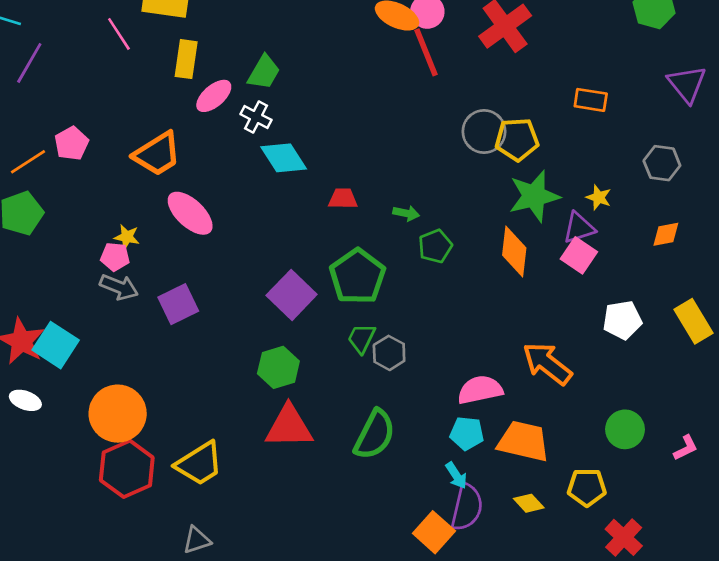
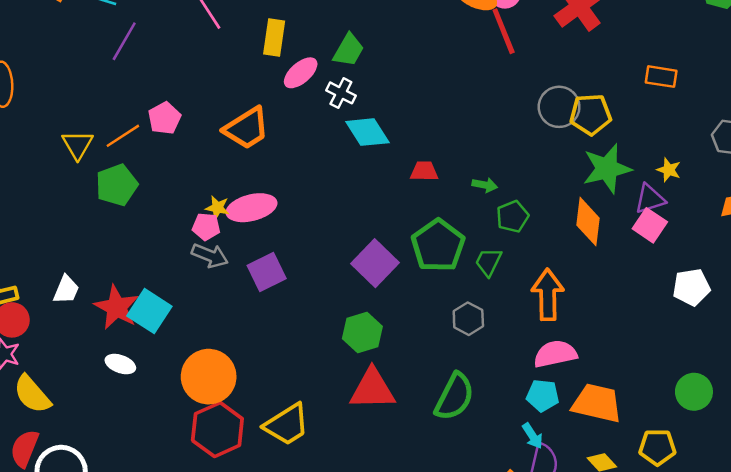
pink ellipse: (190, 213) -> (251, 208), moved, turned -57
green trapezoid: (361, 338) -> (488, 262), moved
orange arrow: (547, 363) -> (548, 295), moved, turned 51

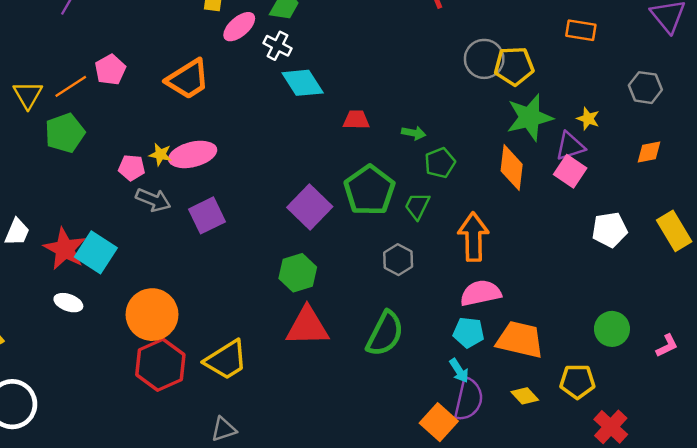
pink pentagon: (206, 227) -> (132, 168), moved

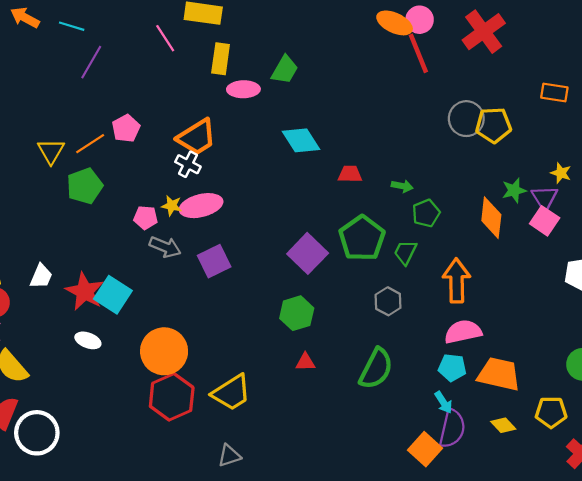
pink ellipse: (239, 27) -> (243, 89), turned 40
white cross: (277, 46) -> (188, 164), moved
green star: (530, 117) -> (514, 190), moved, size x0.6
purple triangle: (570, 146) -> (545, 198), turned -44
red triangle: (307, 327) -> (305, 362), size x0.5

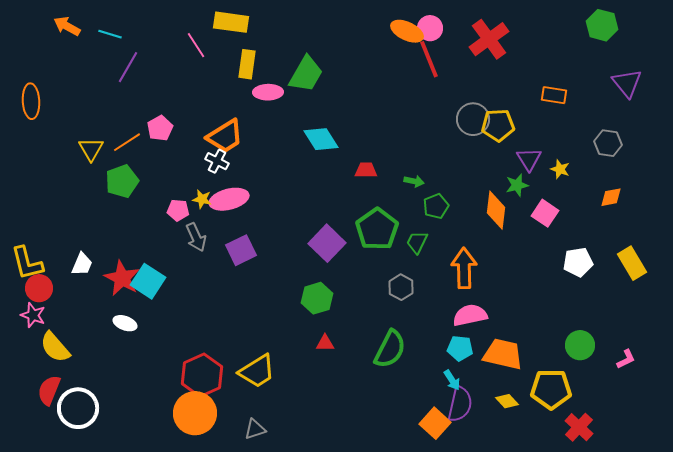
green trapezoid: (285, 70) -> (306, 74), size x1.4
purple triangle: (545, 198) -> (529, 159), moved
gray arrow: (165, 247) -> (196, 237), turned 44
orange circle: (164, 351) -> (195, 413), moved
yellow pentagon: (551, 412) -> (551, 389), size x1.4

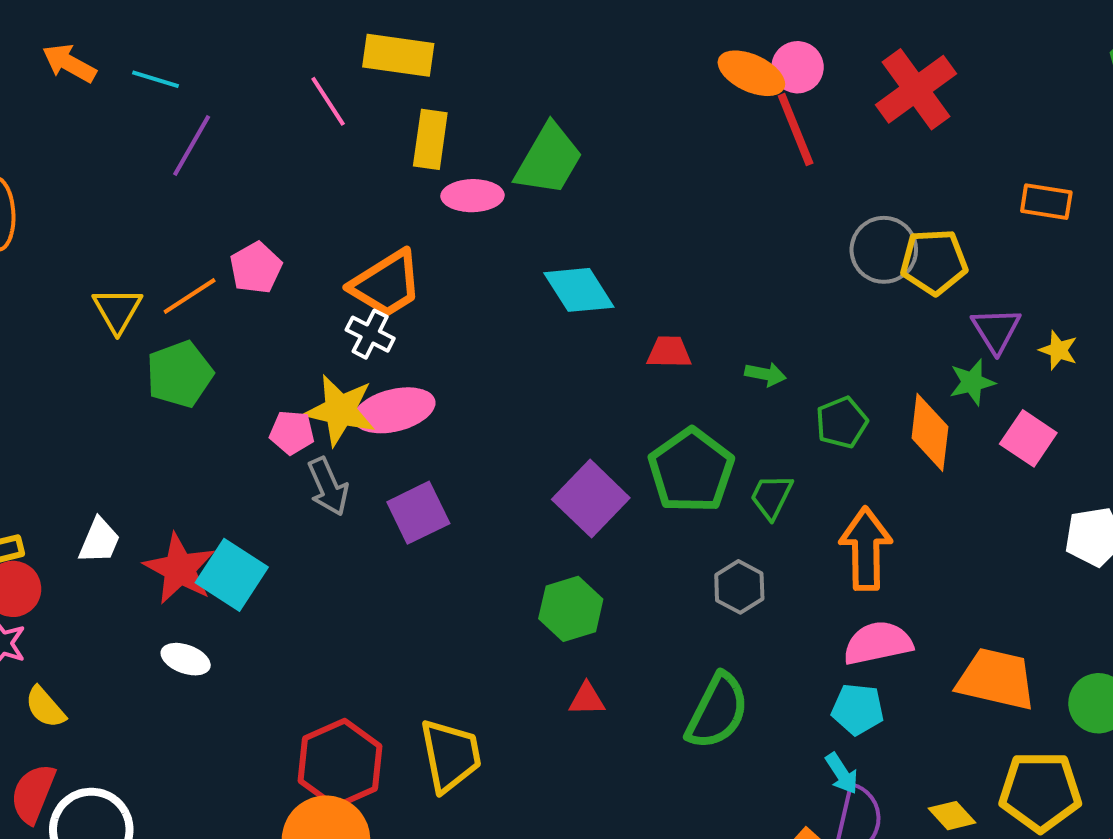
yellow star: (202, 199) -> (340, 410), size x1.8
green pentagon: (436, 206) -> (842, 422), moved
yellow semicircle: (55, 347) -> (45, 707), size x0.7
orange trapezoid: (503, 354) -> (996, 679), moved
yellow trapezoid: (257, 371) -> (450, 755), turned -69

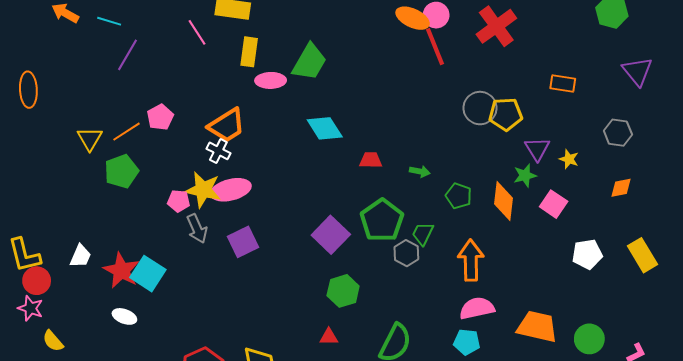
green pentagon: (842, 422) -> (459, 196), turned -30
gray hexagon: (739, 587) -> (406, 253), moved
green hexagon: (571, 609) -> (343, 291), moved

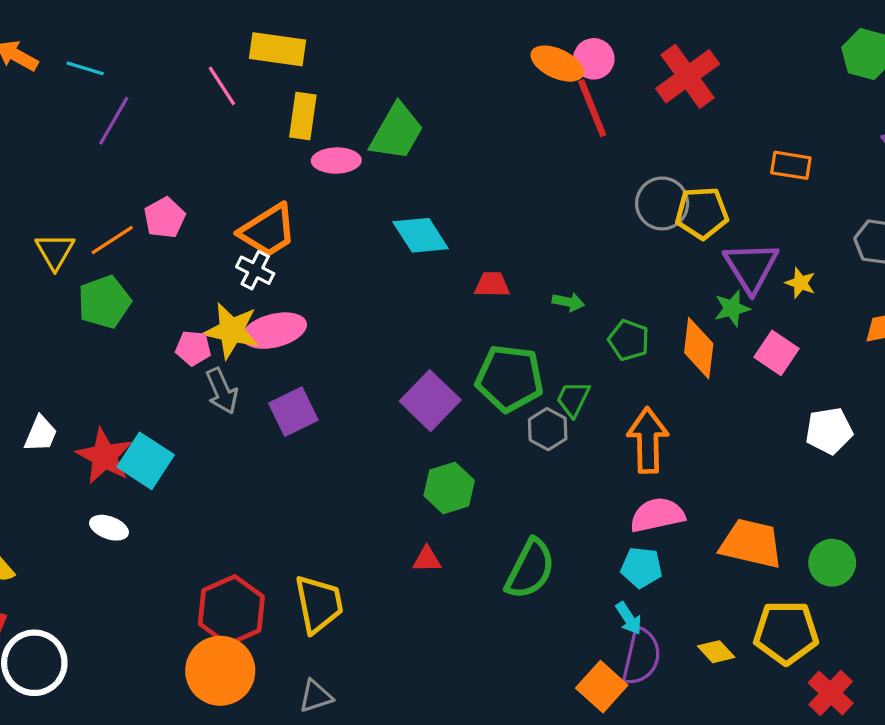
purple triangle: (537, 149) -> (751, 267), size x1.4
green pentagon: (382, 220) -> (510, 378), turned -30

